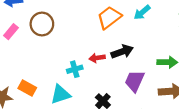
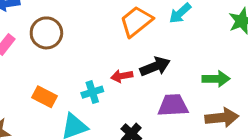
purple trapezoid: (135, 81) -> (173, 105), turned 65
orange rectangle: (27, 88) -> (44, 97), moved

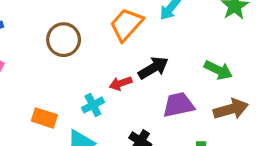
brown circle: (46, 33) -> (64, 40), moved
green arrow: (216, 79) -> (218, 70), turned 36

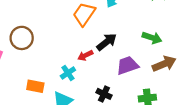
brown circle: (64, 40) -> (22, 38), moved

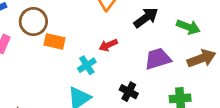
black arrow: (107, 42) -> (146, 18), moved
orange rectangle: (35, 86) -> (55, 41), moved

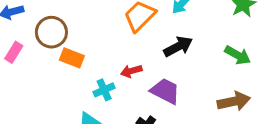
green arrow: (188, 27) -> (238, 55), moved
purple trapezoid: (158, 59) -> (165, 91), moved, turned 36

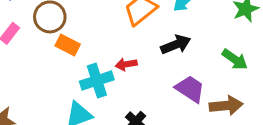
cyan cross: (104, 90) -> (97, 80), size x1.5
purple trapezoid: (165, 91) -> (190, 89), moved

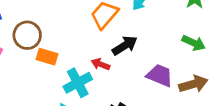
black arrow: (176, 45) -> (125, 46), moved
red arrow: (126, 64) -> (101, 64), turned 42

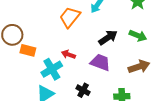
black arrow: (125, 46) -> (108, 38), moved
purple trapezoid: (160, 75) -> (100, 62), moved

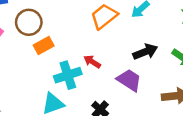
orange rectangle: (28, 50) -> (44, 46), turned -56

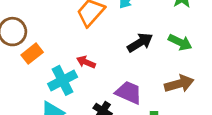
purple trapezoid: (129, 80) -> (129, 92), moved

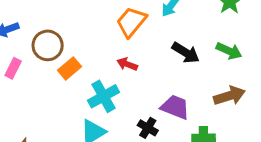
black arrow: (140, 43) -> (186, 53), turned 65
red arrow: (86, 62) -> (127, 64), moved

